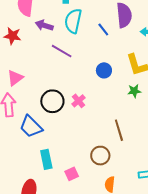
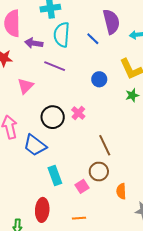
pink triangle: (15, 78) -> (25, 86), moved
brown line: (119, 130) -> (105, 145), moved
brown circle: (100, 156) -> (99, 172), moved

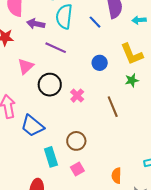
black circle: (53, 117) -> (50, 85), moved
brown line: (105, 145) -> (113, 107), moved
brown circle: (99, 172) -> (76, 141), moved

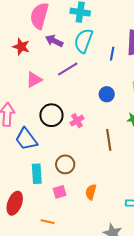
blue line: (95, 22) -> (112, 54), turned 40
purple line: (56, 48) -> (68, 69), turned -70
black circle: (50, 85) -> (51, 115), moved
orange semicircle: (116, 176) -> (91, 192), moved

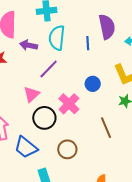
pink triangle: (34, 80) -> (31, 94), moved
pink cross: (77, 121) -> (69, 104), moved, size x1.5
brown circle: (65, 164) -> (67, 149), moved

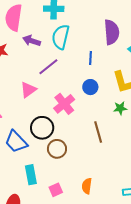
blue line: (88, 43) -> (90, 58), moved
black circle: (44, 118) -> (42, 128), moved

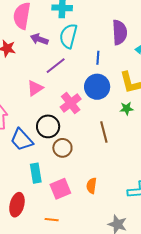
blue circle: (90, 87) -> (97, 87), size x1.6
pink square: (56, 190) -> (60, 189), size x1.5

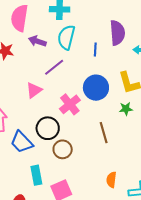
blue line: (98, 58) -> (95, 50), moved
orange semicircle: (92, 186) -> (111, 180), moved

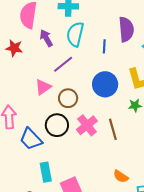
purple arrow: (37, 41) -> (46, 38), turned 42
pink cross: (70, 104) -> (87, 125), moved
brown circle: (63, 149) -> (68, 98), moved
orange semicircle: (111, 180) -> (121, 176), turned -63

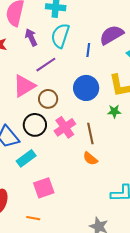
purple semicircle: (126, 29) -> (112, 35), turned -120
pink triangle: (43, 87) -> (24, 86), size x1.4
cyan rectangle: (46, 172) -> (26, 158), moved, turned 60
orange semicircle: (121, 176) -> (90, 159), moved

